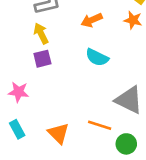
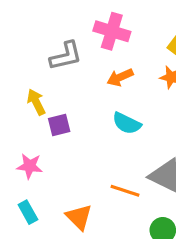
yellow arrow: (41, 33) -> (36, 102), moved
orange line: (100, 125) -> (125, 191), moved

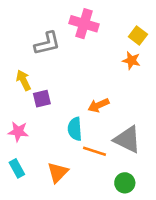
orange arrow: (120, 77) -> (98, 105), moved
cyan semicircle: (127, 123) -> (75, 129), moved, turned 60
orange triangle: (79, 217) -> (58, 172), turned 30

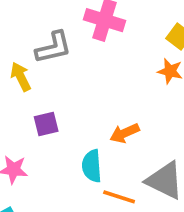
yellow arrow: (23, 80) -> (21, 77), moved

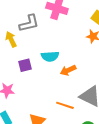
cyan semicircle: (92, 166) -> (50, 56), moved, turned -90

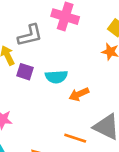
purple square: (25, 65) -> (25, 72), moved, turned 32

